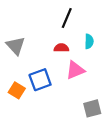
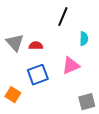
red semicircle: (61, 48) -> (36, 46), moved
orange square: (17, 90) -> (13, 95), moved

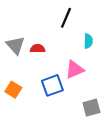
blue square: (38, 75) -> (52, 85), moved
orange square: (13, 95) -> (13, 90), moved

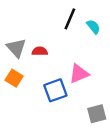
cyan semicircle: (88, 41) -> (93, 27), moved, turned -40
orange square: (13, 90) -> (14, 78), moved

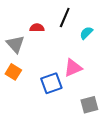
cyan semicircle: (93, 27) -> (86, 33), moved, turned -96
red semicircle: (40, 51) -> (37, 28), moved

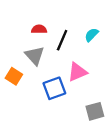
black line: (65, 17) -> (62, 40), moved
gray triangle: (15, 44) -> (35, 55), moved

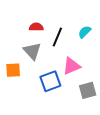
orange square: (14, 76) -> (13, 70), turned -35
gray square: (95, 111) -> (88, 90), moved

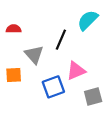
red semicircle: (36, 27) -> (14, 29), moved
cyan semicircle: (85, 32) -> (88, 20), moved, size x1.5

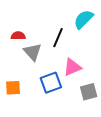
red semicircle: (14, 29) -> (18, 36), moved
orange square: (14, 75) -> (13, 88), moved

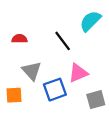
black line: (58, 38) -> (63, 41), turned -60
gray triangle: (32, 52) -> (32, 71), moved

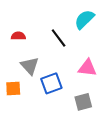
pink triangle: (78, 73) -> (87, 68), moved, turned 30
gray square: (96, 100) -> (83, 102), moved

